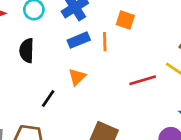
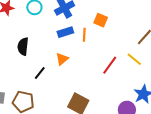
black semicircle: (27, 51) -> (23, 46), moved
red line: (143, 80) -> (110, 65), turned -42

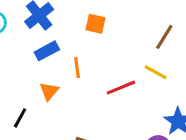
orange line: (84, 35) -> (77, 68), moved
red line: (110, 65) -> (121, 88), turned 42

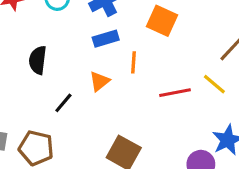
orange square: (95, 24) -> (162, 21), size x1.4

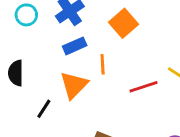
orange square: (162, 21) -> (124, 23), turned 32
orange triangle: (99, 81) -> (74, 85), size x1.5

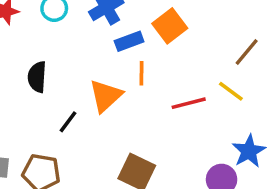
blue rectangle: (75, 46) -> (129, 41), moved

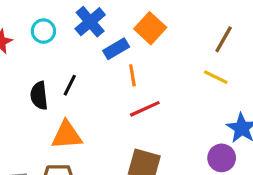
orange triangle: (106, 96) -> (67, 135), moved, turned 48
red line: (189, 103) -> (145, 109), moved
black line: (68, 122) -> (70, 85), moved

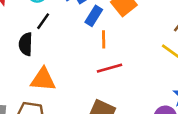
blue rectangle: (116, 49) -> (94, 16), turned -36
black line: (70, 85) -> (43, 21), moved

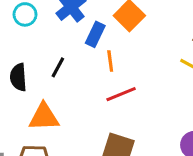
black line: (43, 21) -> (58, 67), moved

